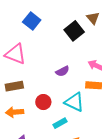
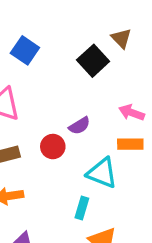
red circle: (43, 102) -> (53, 147), moved
cyan rectangle: (60, 123) -> (82, 208), turned -40

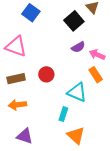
purple semicircle: (79, 126) -> (78, 47), moved
orange rectangle: (130, 144) -> (96, 75), turned 56

